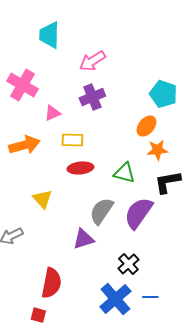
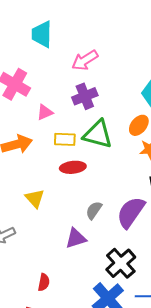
green triangle: (124, 173) -> (98, 134), moved, size x1.4
gray semicircle: (101, 211) -> (94, 210), size x0.7
black cross: (128, 264) -> (121, 263), size x1.4
red semicircle: (51, 283) -> (44, 282), size x0.6

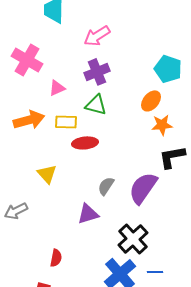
green triangle: (98, 134) -> (96, 105), moved, size x0.7
yellow rectangle: (65, 139) -> (66, 122), moved

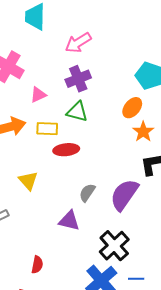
orange star: (162, 125) -> (143, 132), turned -30
purple triangle: (88, 214) -> (69, 221), turned 30

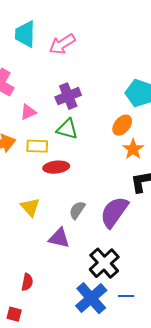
pink arrow: (78, 43) -> (62, 44), moved
yellow triangle: (28, 181) -> (30, 207), moved

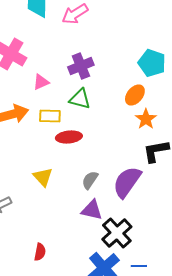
purple triangle: (59, 238) -> (92, 210), moved

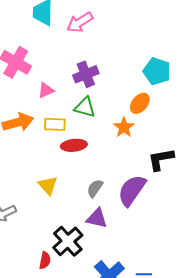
orange star: (146, 119) -> (124, 127), moved
black cross: (117, 233) -> (68, 241), moved

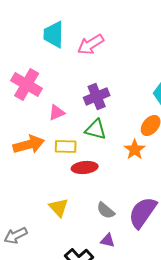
gray semicircle: (95, 188) -> (106, 210), turned -84
purple triangle: (97, 218) -> (108, 240), size x0.7

